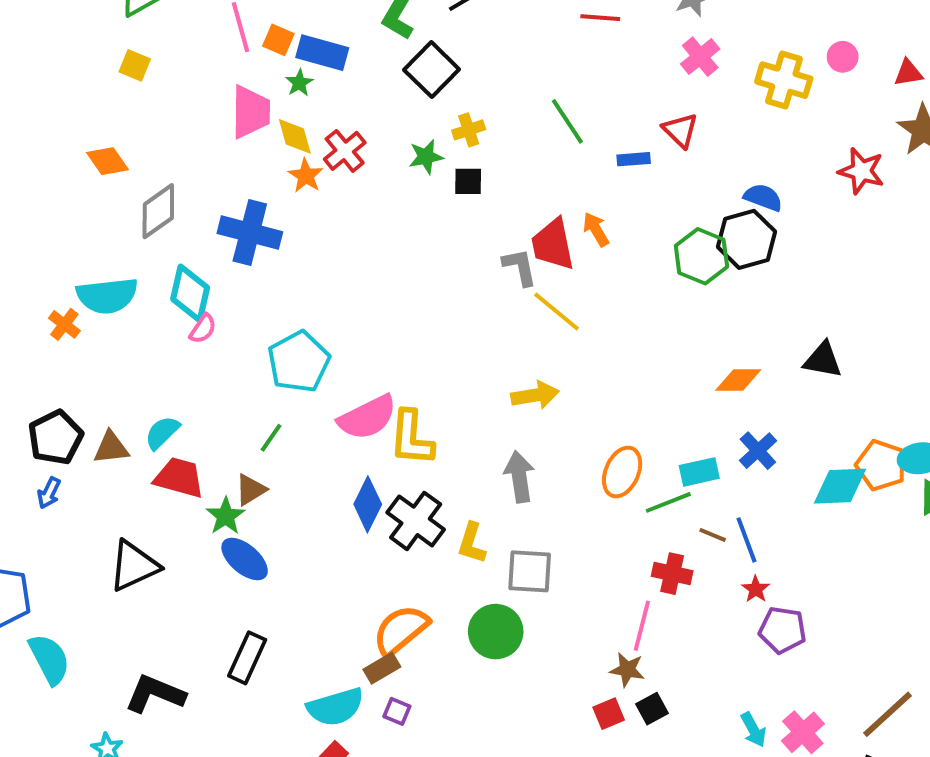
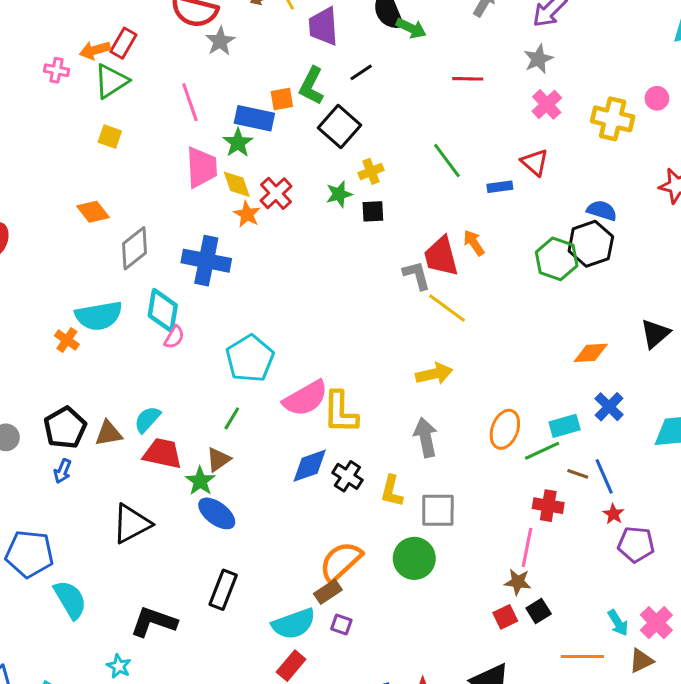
orange square: (278, 40) -> (282, 99), moved, turned -30
green star: (299, 83) -> (238, 143), size x1.4
black triangle: (823, 360) -> (655, 334), turned -48
blue diamond: (368, 504) -> (310, 466), turned 48
black cross: (416, 521) -> (347, 476), size x0.7

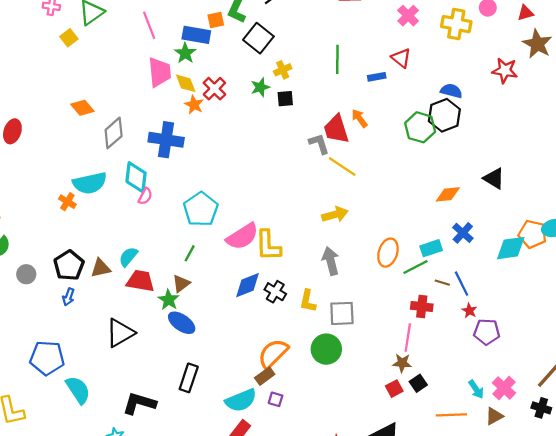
yellow square: (110, 137) -> (69, 38), moved, turned 36
green line: (447, 160) -> (337, 59), turned 40
black triangle: (655, 334) -> (494, 178), turned -45

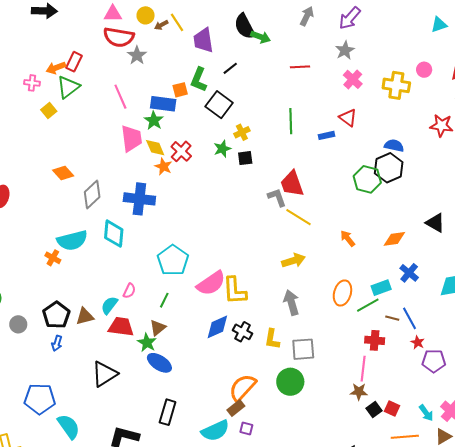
orange arrow: (360, 118) -> (348, 238), moved
pink semicircle: (145, 196) -> (129, 291), moved
red square: (394, 389) -> (392, 408), moved, turned -35

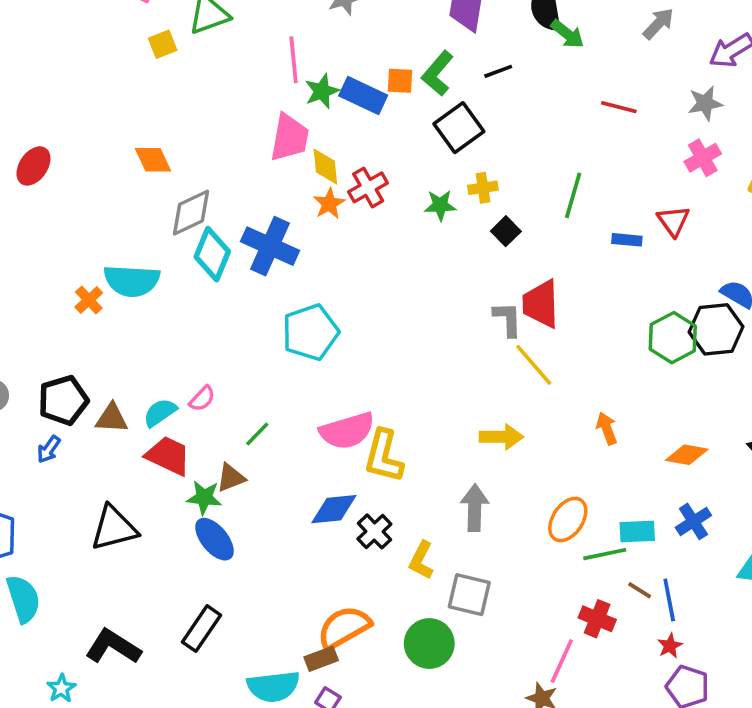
green star: (154, 120) -> (322, 91), moved
black square: (245, 158) -> (506, 231), moved, turned 35
cyan diamond: (114, 234) -> (212, 254), moved
cyan pentagon: (173, 260) -> (310, 332), moved
green star: (147, 343) -> (204, 498), turned 30

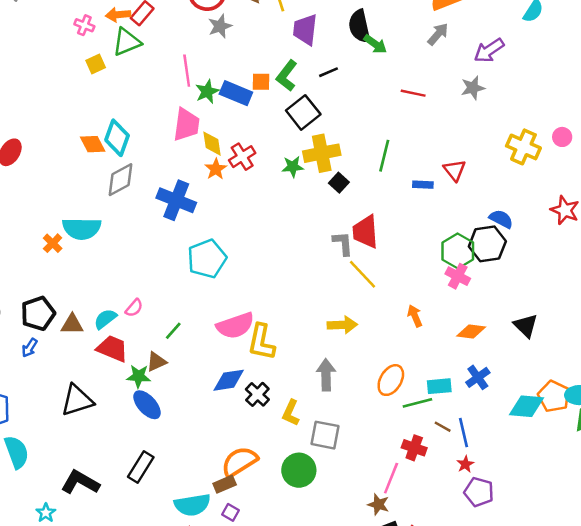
pink cross: (703, 158) -> (458, 276), moved, turned -30
yellow cross: (483, 188) -> (322, 153), size x1.8
cyan diamond: (212, 254) -> (117, 138), moved

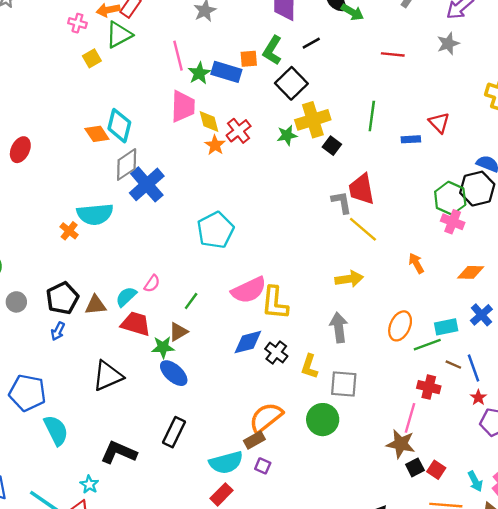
blue cross: (176, 200) -> (147, 184), moved, turned 33
brown star: (378, 505) -> (401, 444), size x1.4

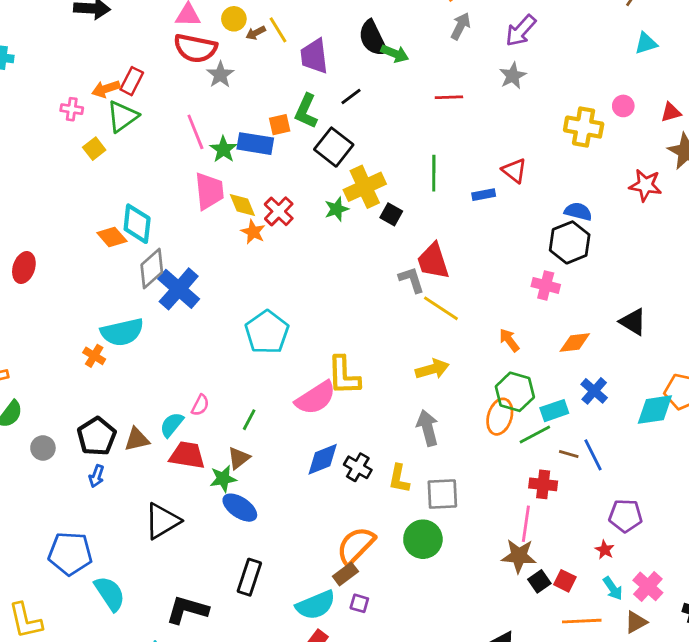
green hexagon: (450, 198) -> (515, 392), moved
yellow L-shape: (275, 303) -> (344, 376), moved
red star: (478, 397) -> (605, 550), moved

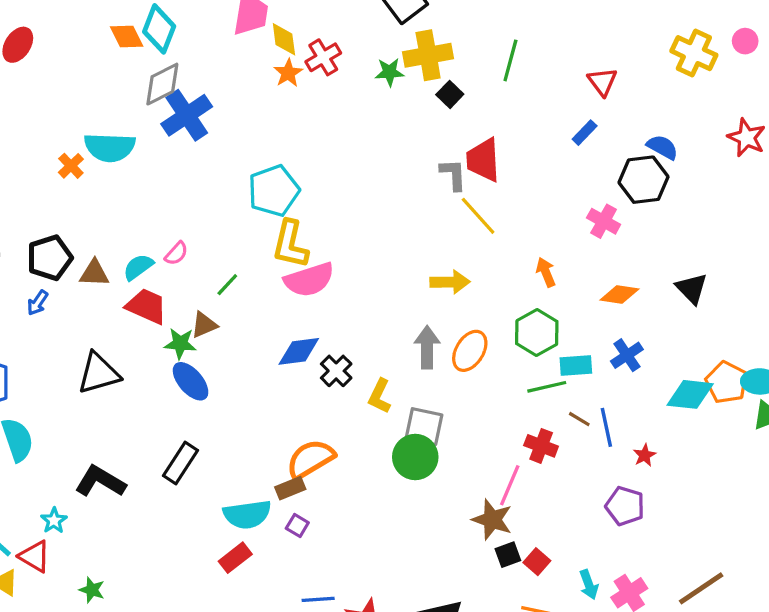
blue rectangle: (484, 195) -> (585, 133), moved, turned -50
yellow L-shape: (344, 376) -> (290, 244), moved
orange ellipse: (500, 417) -> (470, 351), moved
green circle: (423, 539) -> (415, 457), moved
red star: (605, 550) -> (644, 455), moved

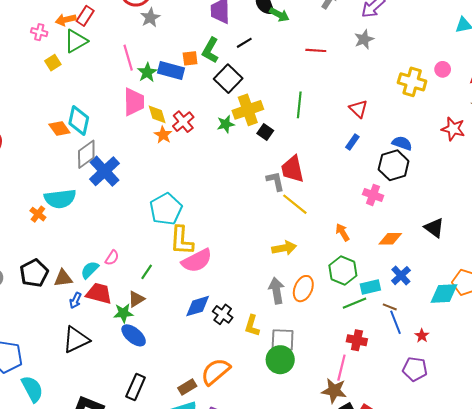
blue arrow: (38, 303) -> (75, 300), moved
brown line: (579, 419) -> (390, 307), moved
brown rectangle: (290, 488) -> (187, 387), moved

